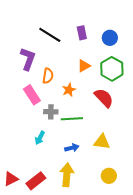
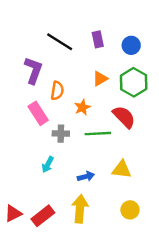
green line: (72, 119) -> (98, 134), moved

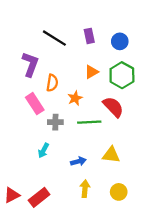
yellow arrow: (80, 209) -> (85, 189), moved, size x0.7

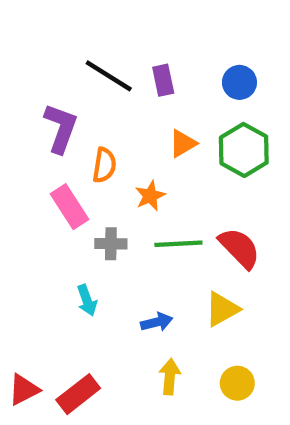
purple rectangle: (89, 36) -> (163, 80), moved
red semicircle: (113, 107) -> (239, 248), moved
cyan arrow: (43, 150) -> (87, 300), turned -48
yellow triangle: (111, 155) -> (222, 309), turned -36

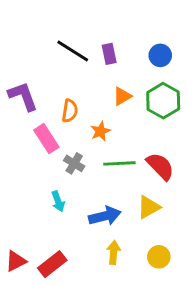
purple L-shape: (61, 128) -> (23, 96), moved, turned -40
gray cross: (111, 244) -> (74, 163), turned 30
blue arrow: (157, 322) -> (105, 216), size x1.5

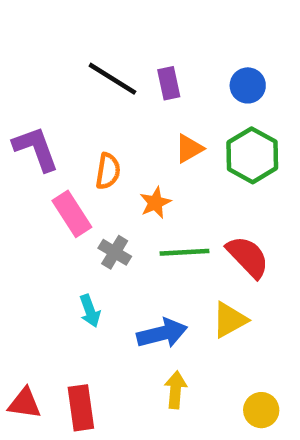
yellow circle: (159, 257) -> (261, 410), moved
red triangle: (16, 261) -> (25, 403), turned 35
red rectangle: (52, 264) -> (81, 408), turned -60

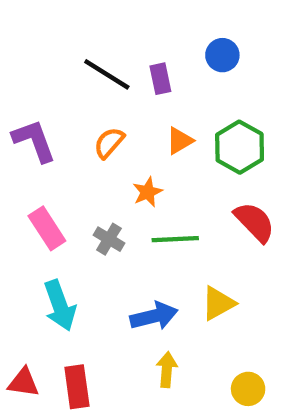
blue circle: (248, 85) -> (222, 55), moved
orange semicircle: (108, 171) -> (109, 143), moved, turned -148
pink rectangle: (72, 214) -> (47, 228), moved
red semicircle: (248, 257) -> (254, 222), moved
cyan arrow: (90, 311) -> (60, 305), moved, size x1.6

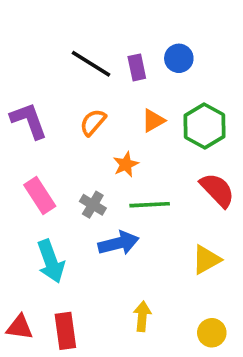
blue circle: (222, 55) -> (179, 58), moved
yellow triangle: (218, 303) -> (206, 260), moved
blue arrow: (154, 316) -> (118, 243), moved

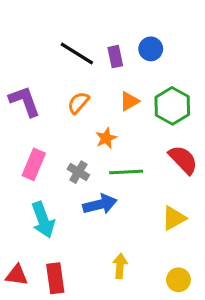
pink rectangle: (40, 196) -> (34, 164), turned 56

